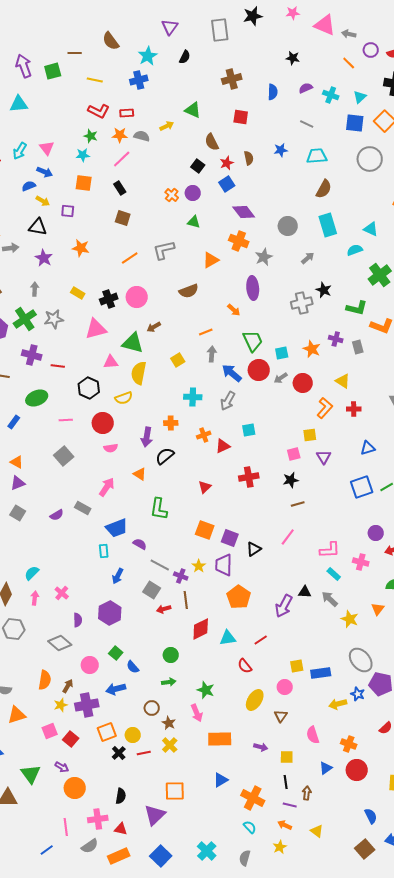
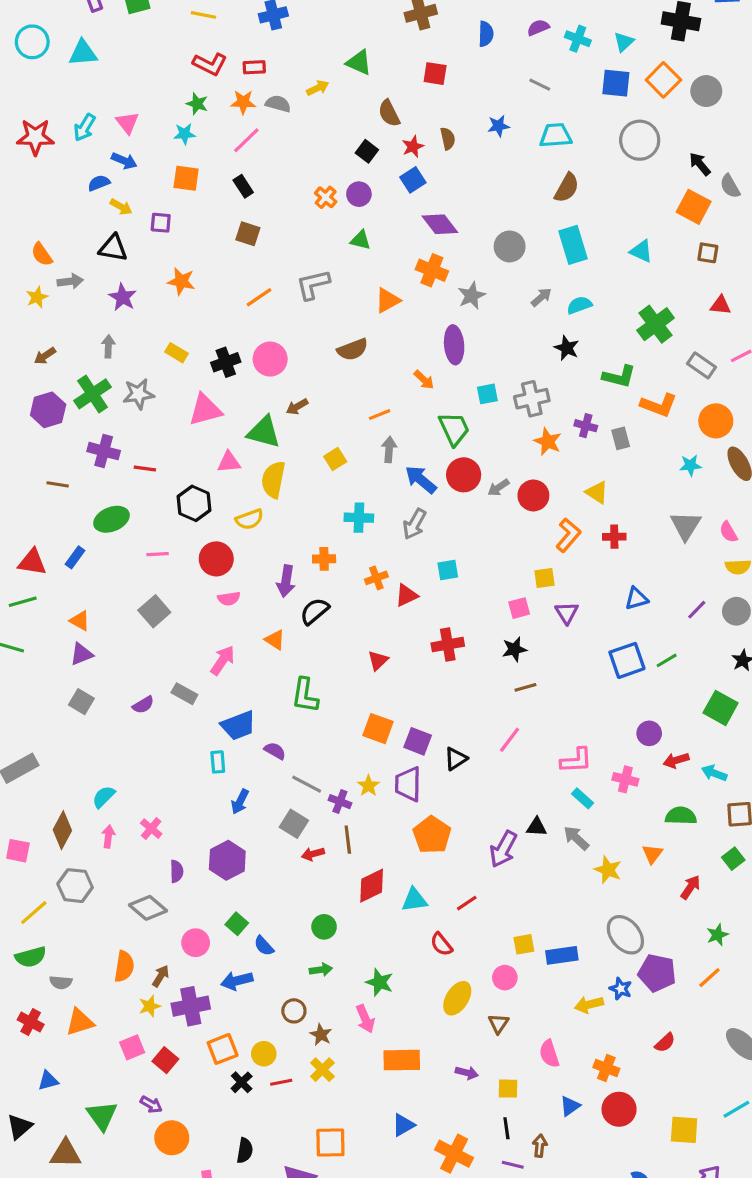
cyan semicircle: (355, 250) -> (579, 305), moved
gray cross: (302, 303) -> (532, 399), moved
cyan square: (282, 353) -> (487, 394), moved

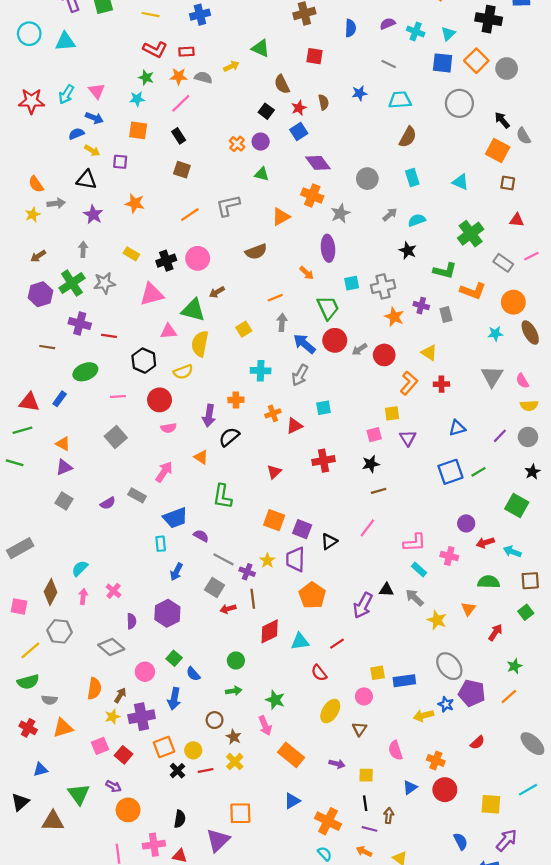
cyan rectangle: (573, 245) -> (412, 177), size x0.7
blue arrow: (237, 981) -> (174, 699), turned -65
orange rectangle: (402, 1060) -> (291, 755), turned 40

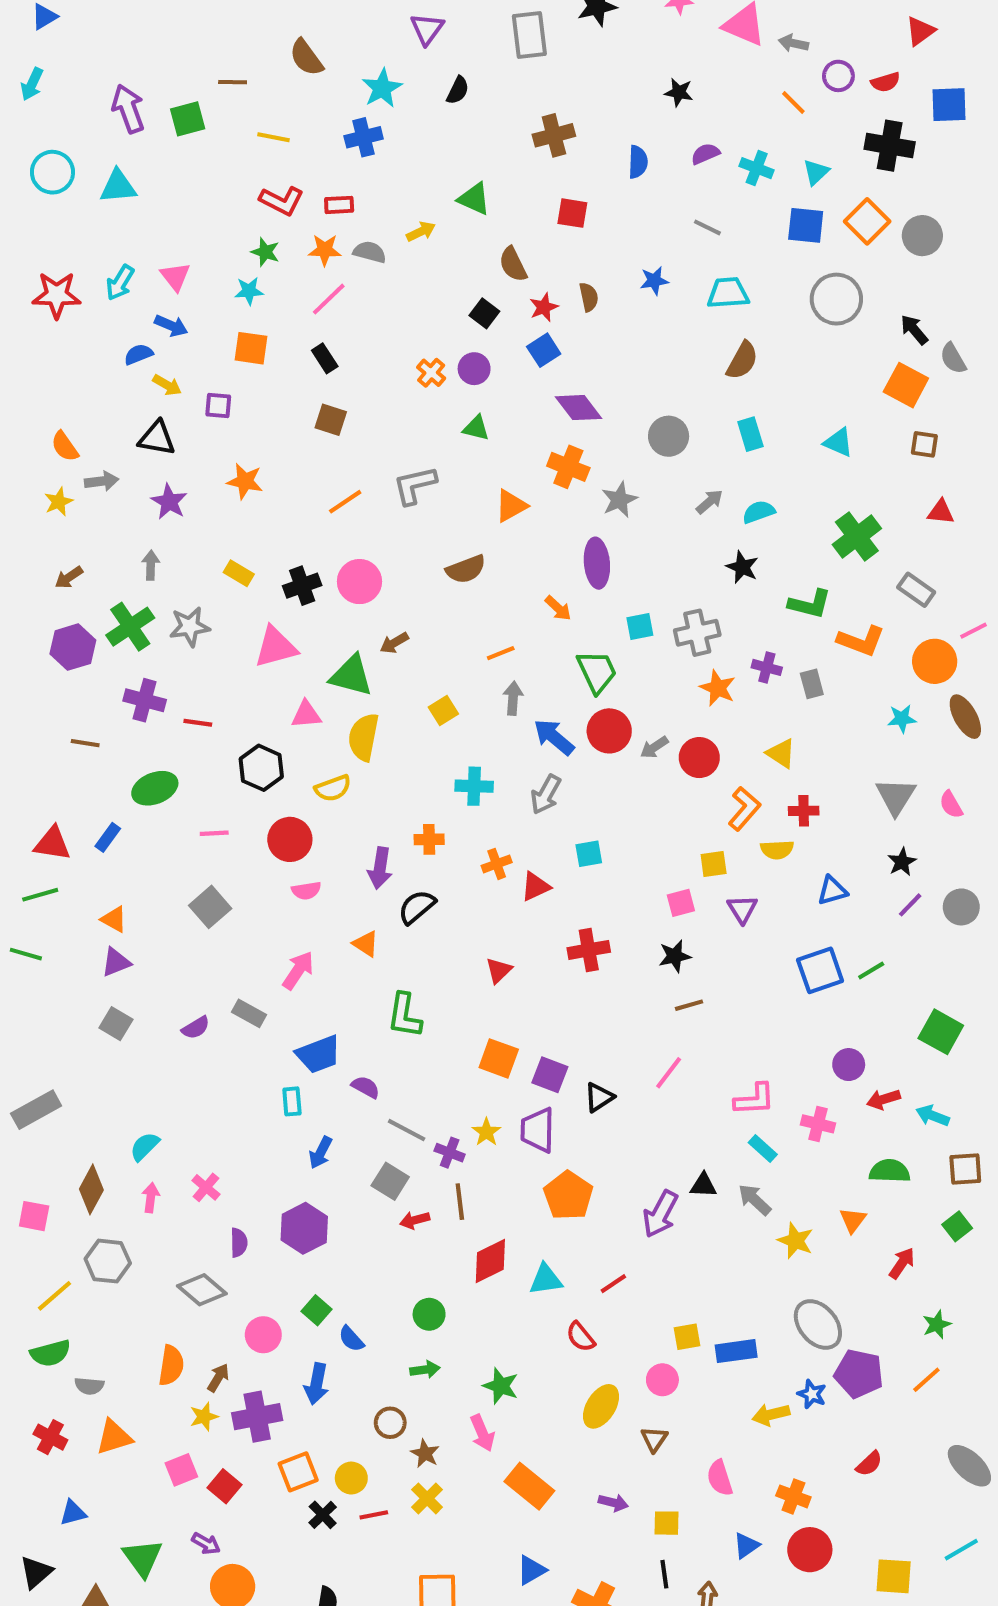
pink line: (531, 256) -> (974, 631), moved
yellow semicircle: (529, 406) -> (777, 850), moved
black star: (532, 472) -> (902, 862), moved

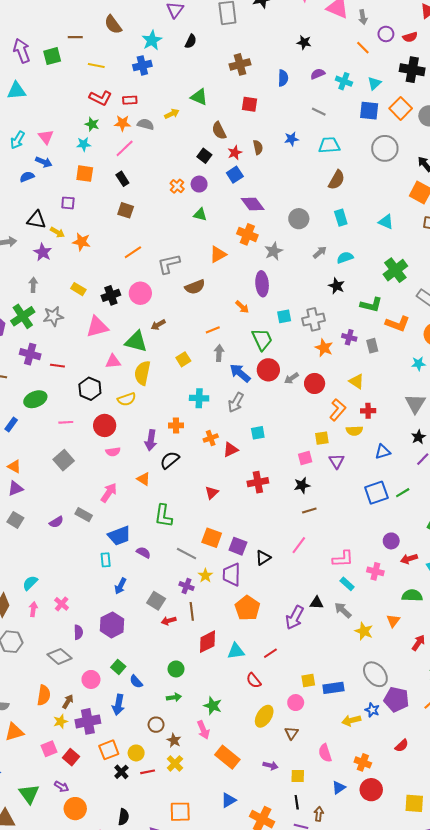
gray arrow: (793, 43) -> (363, 17), turned -112
yellow arrow: (167, 385) -> (57, 232), moved
gray L-shape: (415, 485) -> (169, 264), moved
gray line: (407, 1130) -> (186, 554), moved

